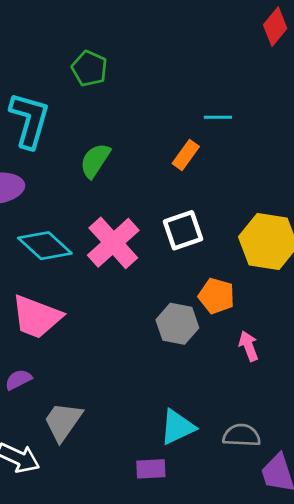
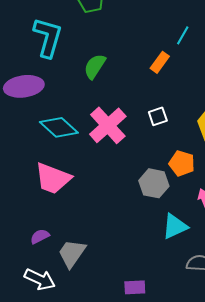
cyan line: (218, 117) -> (183, 35), turned -60
white square: (183, 230) -> (158, 116), size x0.7
purple semicircle: (18, 380) -> (40, 236), moved
cyan triangle: (177, 427) -> (175, 226), moved

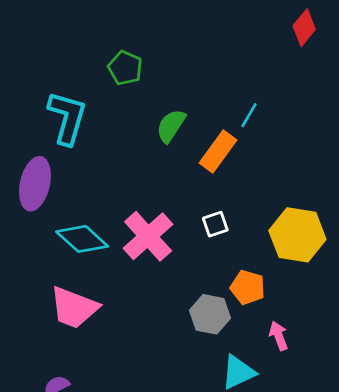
orange rectangle: (160, 62) -> (218, 151), size x1.4
green semicircle: (95, 66) -> (171, 126), moved
purple ellipse: (24, 86) -> (35, 184), turned -69

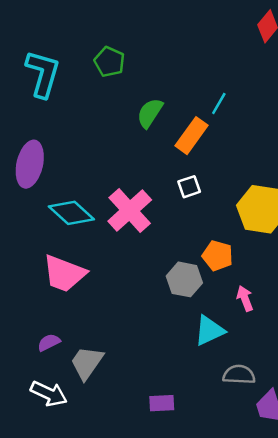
cyan L-shape: (67, 118) -> (43, 74), moved
white square: (215, 224) -> (189, 187), moved

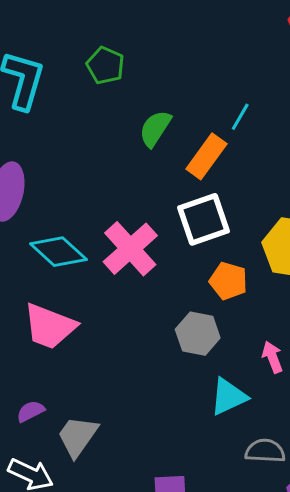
white square: (189, 187) -> (204, 219), size x1.8
orange pentagon: (218, 256) -> (228, 281), moved

